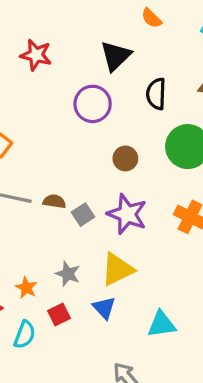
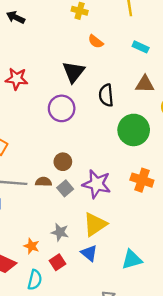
brown circle: (125, 158) -> (63, 162), moved

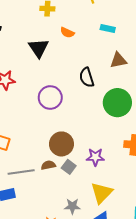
black triangle: (74, 72) -> (38, 48), moved
brown circle: (63, 162) -> (61, 144), size x1.5
purple star: (97, 184) -> (95, 157), size x0.7

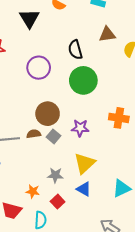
green circle: (117, 103) -> (83, 80), moved

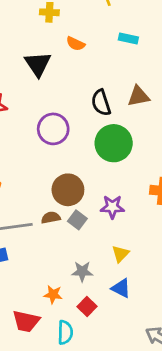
brown triangle: (107, 34) -> (139, 96), moved
yellow triangle: (85, 163) -> (120, 254), size x0.6

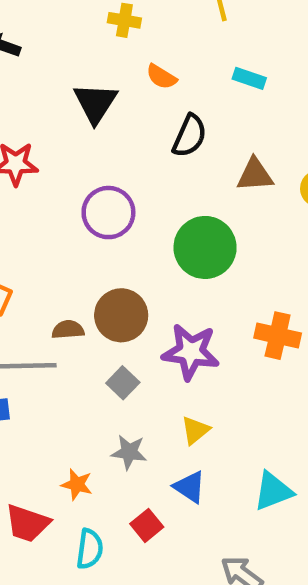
black semicircle: (101, 103) -> (190, 136), moved, turned -145
purple star: (112, 207) -> (191, 352), size x1.4
brown semicircle: (51, 218) -> (68, 330), moved
gray square: (77, 220) -> (123, 383), moved
red square: (87, 307) -> (147, 525), moved

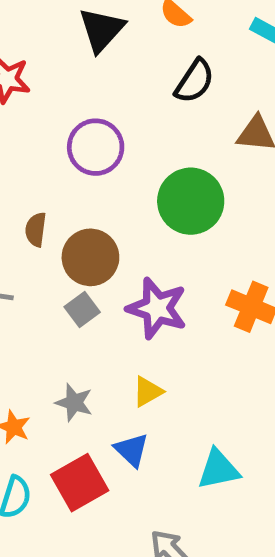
brown semicircle: (68, 330) -> (36, 230), moved, turned -88
gray square: (123, 383) -> (82, 309), moved
red square: (147, 525) -> (80, 483), size x1.6

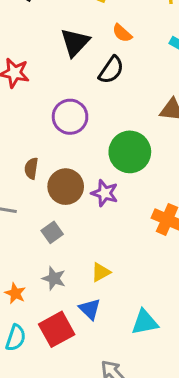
black semicircle: (195, 81) -> (111, 70), moved
purple star: (157, 308) -> (105, 193), moved, size x0.7
gray square: (82, 309) -> (52, 232), moved

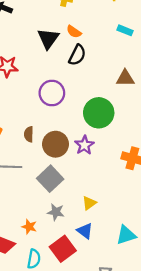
orange semicircle: (122, 33) -> (74, 32), moved
purple star: (105, 193) -> (84, 145), turned 30
gray square: (52, 232) -> (50, 179), size x1.6

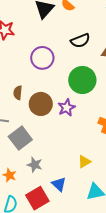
black semicircle: (77, 55) -> (80, 41), moved, turned 36
gray square: (50, 179) -> (20, 138), moved
yellow triangle: (89, 203) -> (84, 162), moved

